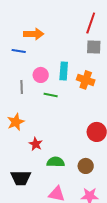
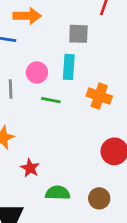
gray square: (94, 47) -> (78, 34), moved
orange cross: (86, 80) -> (99, 96), moved

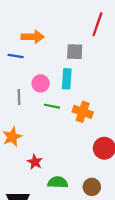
orange cross: (99, 96) -> (83, 112), moved

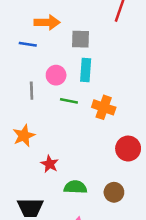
gray square: (75, 52) -> (80, 39), moved

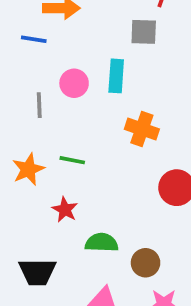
gray square: (80, 39) -> (144, 32), moved
green line: (69, 101) -> (72, 160), moved
brown circle: (114, 192) -> (146, 263), moved

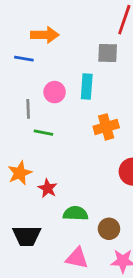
orange cross: (142, 129) -> (106, 127), turned -35
green line: (72, 160) -> (43, 133), moved
orange star: (28, 169) -> (20, 173), moved

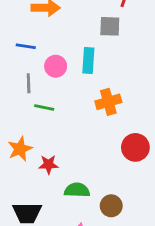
blue line: (24, 59) -> (26, 46), moved
red star: (48, 188) -> (48, 164), turned -30

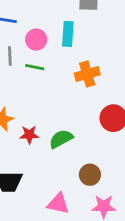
green line: (44, 107) -> (35, 67), moved
green semicircle: (77, 190) -> (61, 139), moved, turned -30

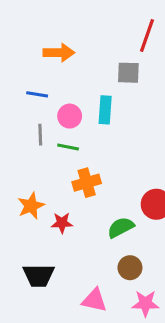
orange cross: (87, 74) -> (87, 183), moved
green semicircle: (61, 139) -> (121, 227), moved

